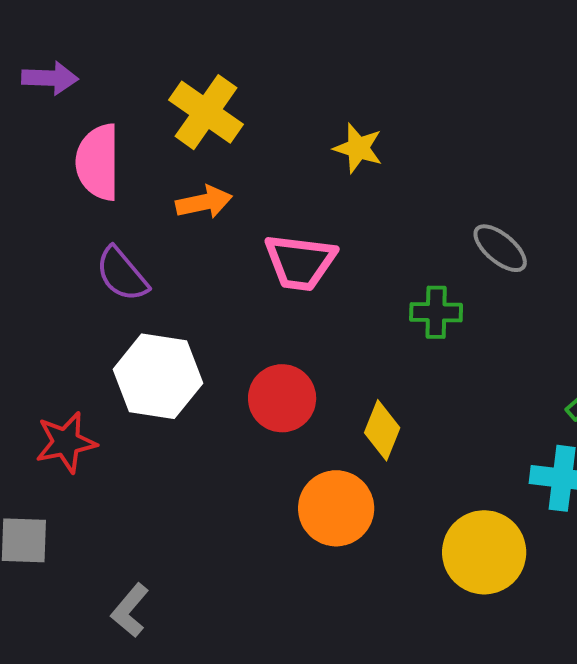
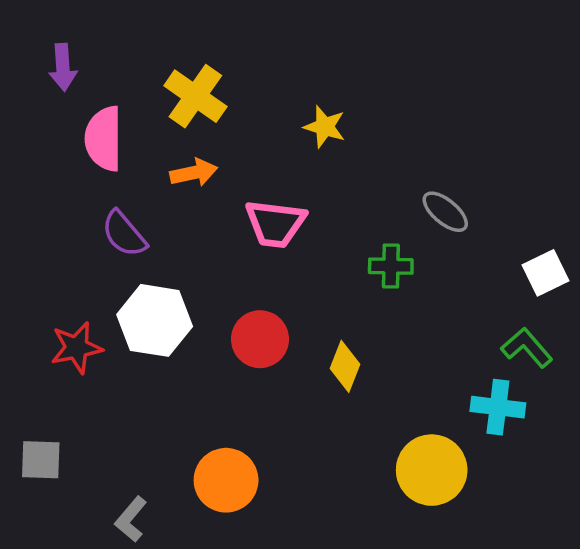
purple arrow: (50, 78) -> (63, 67), turned 84
red star: (66, 442) -> (76, 348), moved
orange circle: (336, 508) -> (226, 480), moved

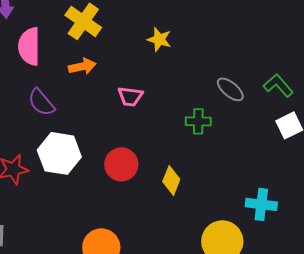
pink trapezoid: (275, 224) -> (130, 96), size x0.7
green L-shape: (527, 348) -> (278, 85), moved

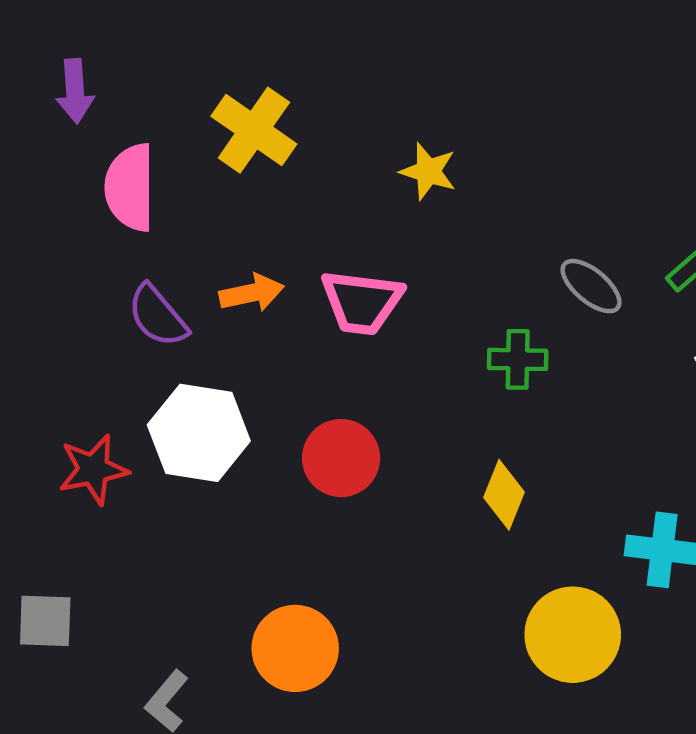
orange arrow: (82, 66) -> (252, 293), moved
pink trapezoid: (130, 96) -> (362, 302), size x1.4
yellow diamond: (171, 180) -> (504, 495), moved

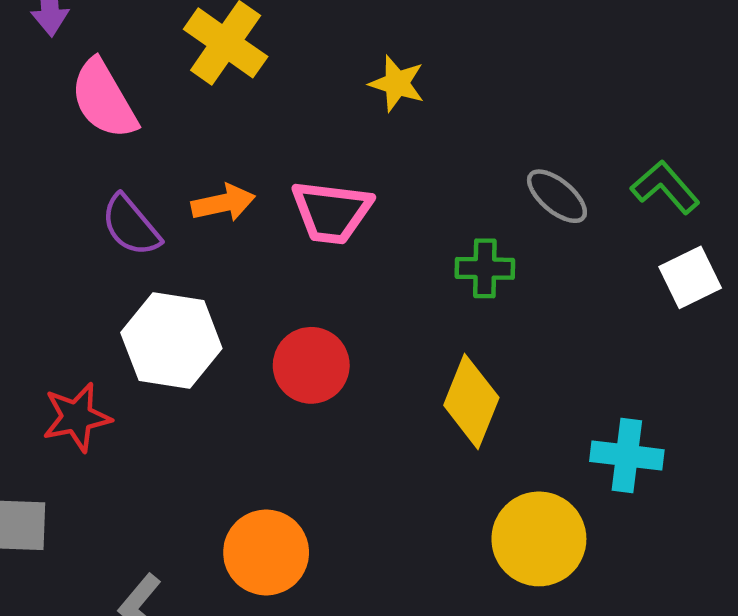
pink semicircle: (130, 187) -> (104, 99), turned -30
red star: (93, 470) -> (77, 417), moved
yellow diamond: (504, 495) -> (471, 401), size x1.4

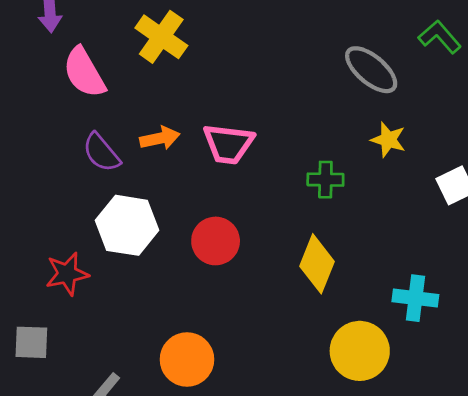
yellow star: (397, 83) -> (388, 140), moved
green L-shape: (665, 187) -> (440, 37), moved
gray ellipse: (557, 196) -> (371, 70), moved, size x1.4

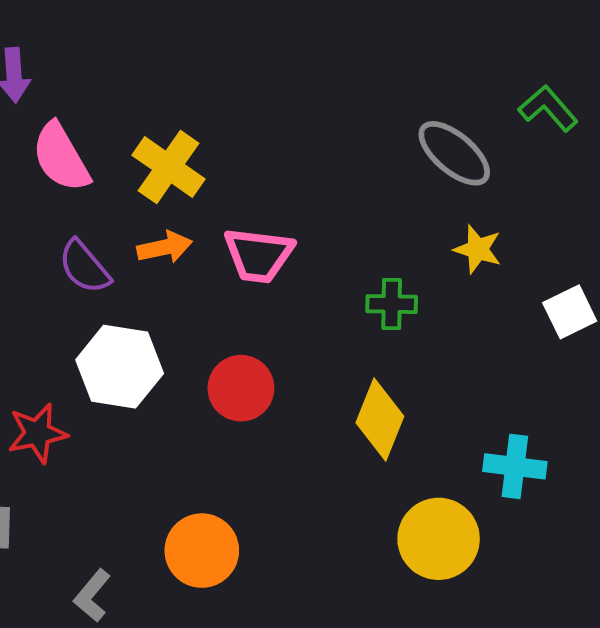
yellow cross: (161, 37) -> (169, 167), moved

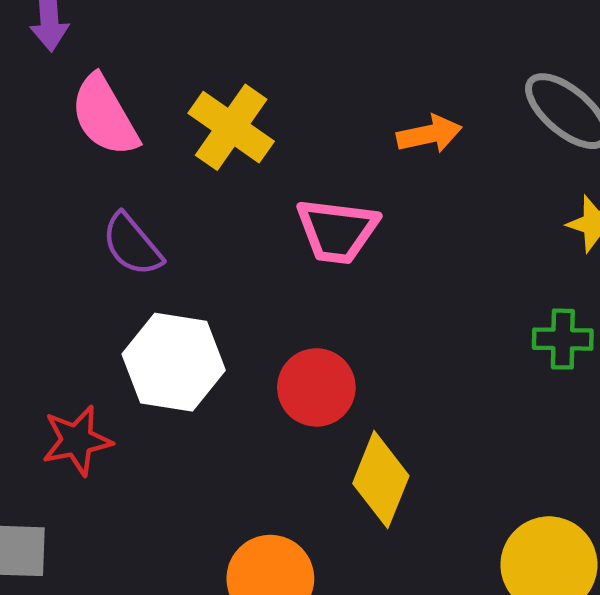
orange arrow: (165, 247) -> (429, 134), moved
green cross: (392, 304) -> (563, 339), moved
yellow diamond: (380, 419) -> (381, 480), moved

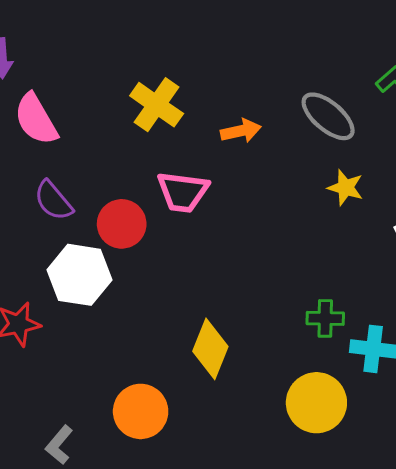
yellow cross: (231, 127) -> (157, 105), moved
green cross: (563, 339) -> (325, 318), moved
red circle: (316, 387) -> (122, 224), moved

